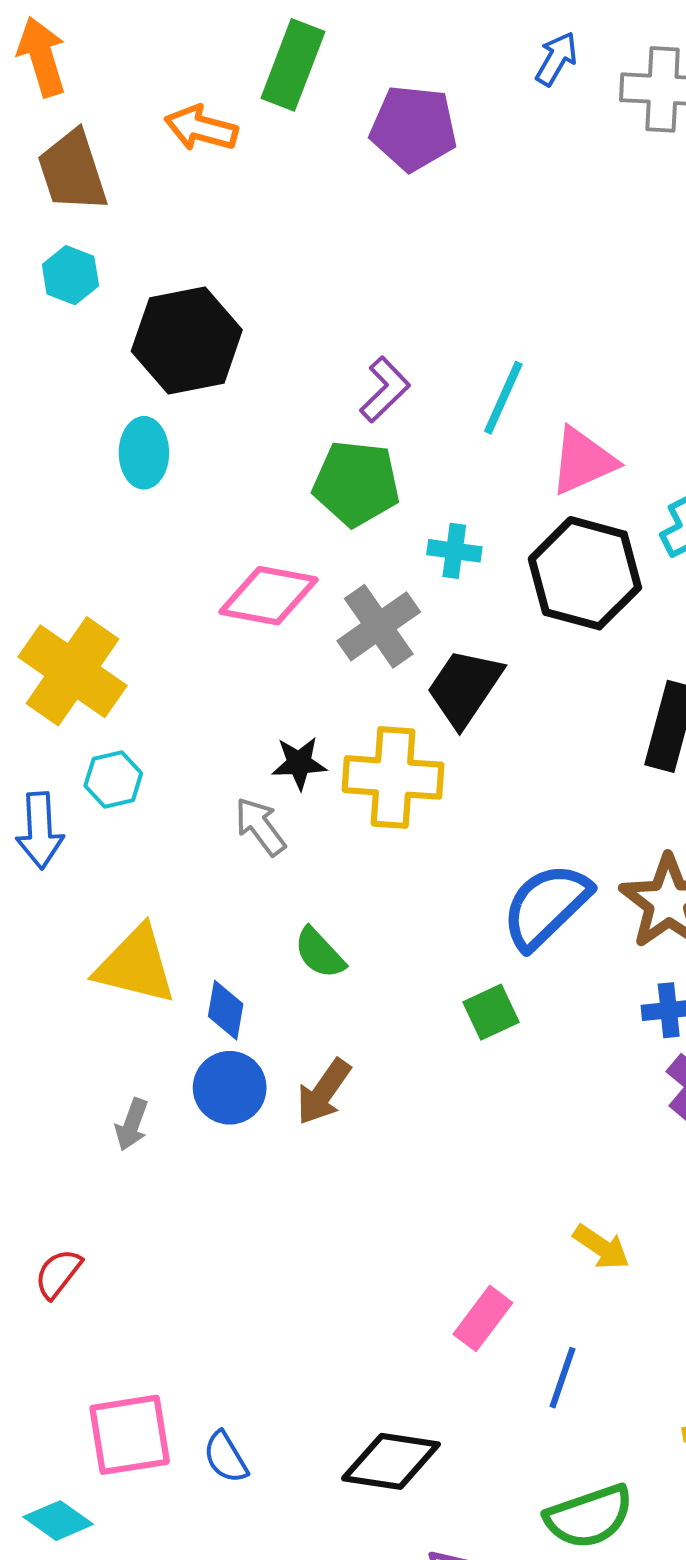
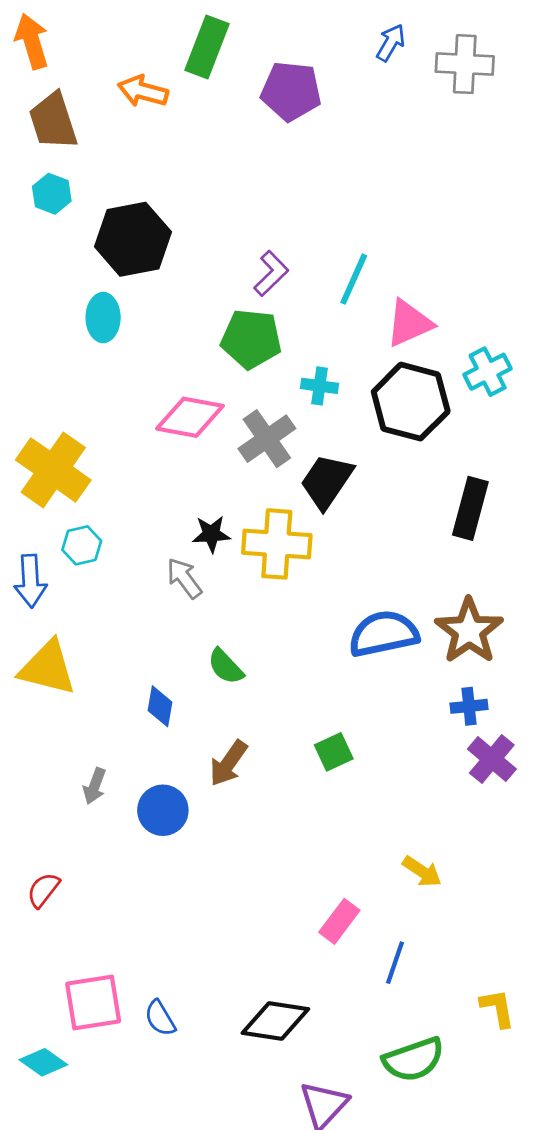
blue semicircle: (546, 906) -> (384, 634), turned 32
yellow triangle: (136, 965) -> (48, 668), moved
green square: (491, 1012) -> (334, 752), moved
blue circle: (230, 1088) -> (163, 810), moved

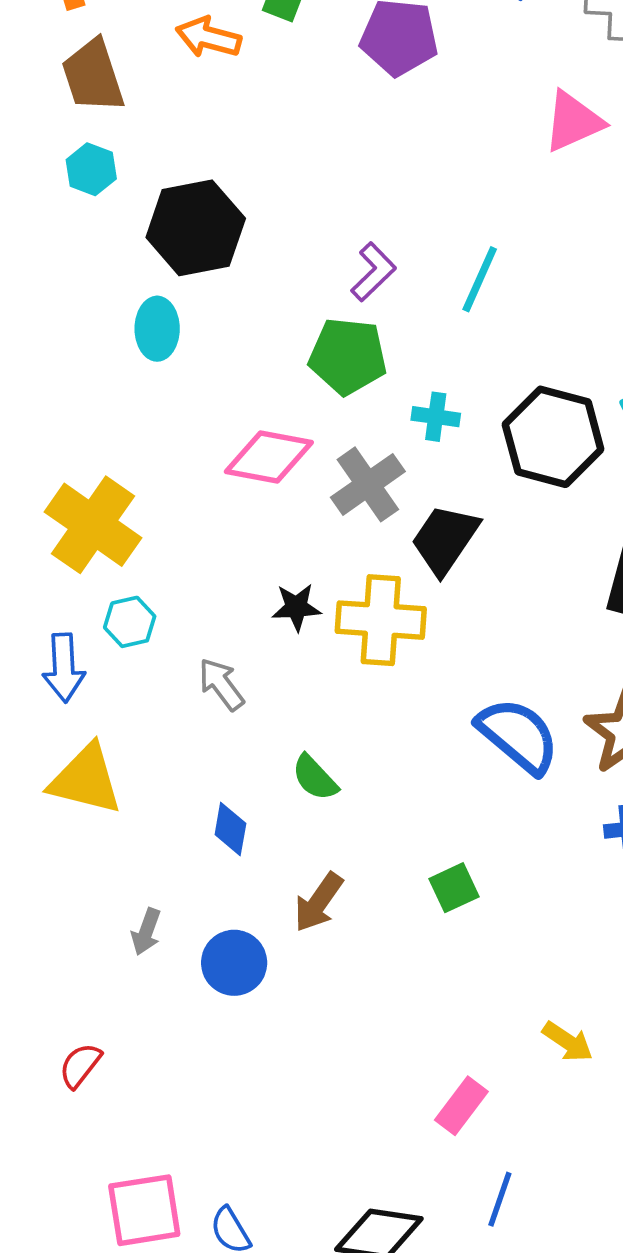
pink triangle: (409, 323) -> (573, 122), moved
gray arrow: (184, 578) -> (221, 684), moved
blue semicircle: (384, 634) -> (518, 736), turned 52
blue line: (395, 963) -> (500, 1199), moved

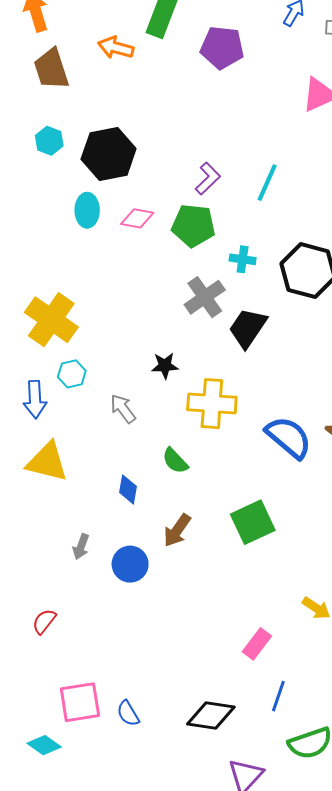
cyan hexagon: (91, 169) -> (49, 141), moved
pink diamond: (269, 457) -> (137, 218), moved, size x0.7
yellow cross: (381, 620) -> (212, 404), moved
green square: (454, 888) -> (253, 522), size x1.6

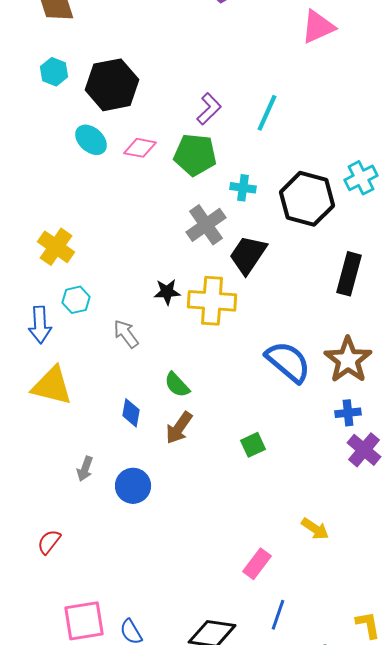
cyan ellipse: (87, 210) -> (91, 140), turned -48
yellow cross: (51, 320) -> (56, 247), size x0.7
yellow cross: (212, 404) -> (212, 301), moved
green square: (253, 522) -> (253, 445), size x0.6
brown arrow: (177, 530) -> (179, 428), moved

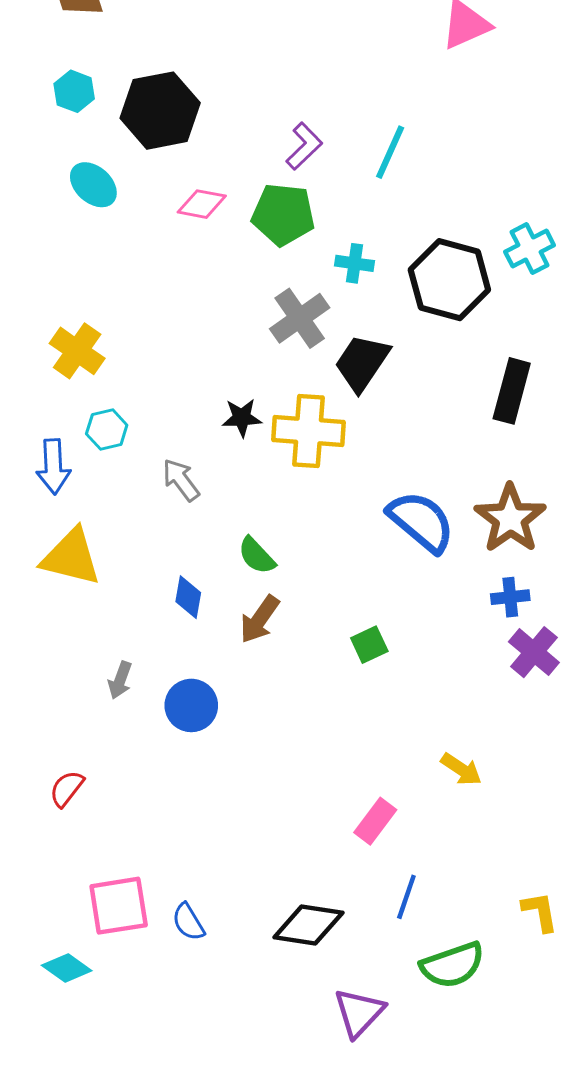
cyan ellipse: (91, 140) -> (93, 185), moved

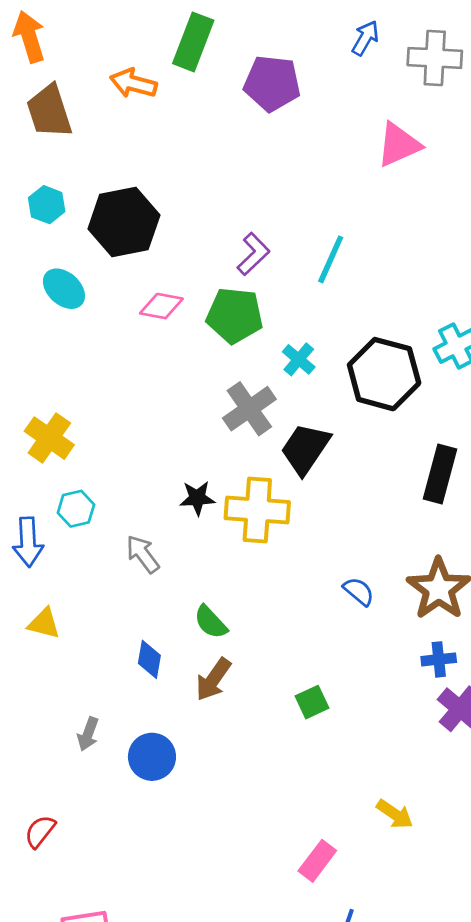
cyan cross: (354, 263) -> (299, 359), turned 32
blue semicircle: (421, 521) -> (359, 591), size x0.5
yellow triangle: (71, 557) -> (44, 623), size x0.6

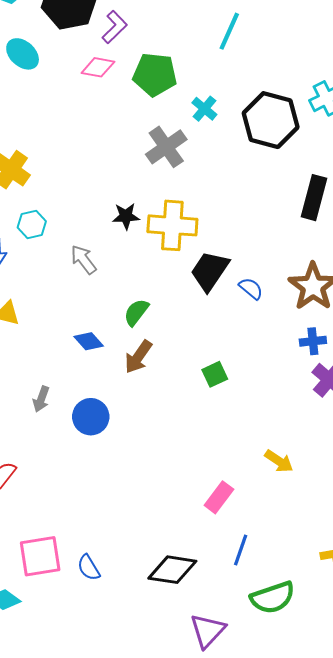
purple L-shape: (253, 254) -> (115, 27), moved
black trapezoid: (305, 449) -> (210, 271), moved
green semicircle: (211, 622) -> (136, 312), turned 80
blue diamond: (149, 659) -> (89, 341), turned -52

